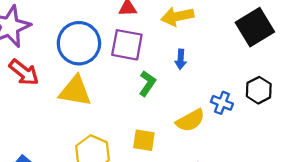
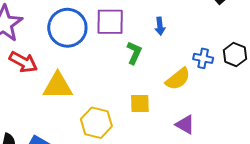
black hexagon: (259, 90) -> (235, 54), moved
yellow triangle: (75, 91) -> (58, 86), moved

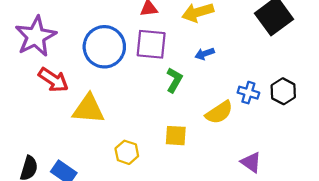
blue arrow: (160, 26) -> (205, 54), turned 72
yellow hexagon: (96, 123) -> (127, 152), size x0.7
purple triangle: (185, 125) -> (251, 162), moved

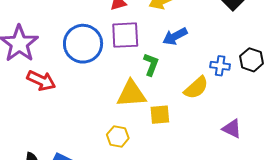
blue arrow: (205, 54) -> (175, 36), size x1.4
yellow triangle: (88, 109) -> (131, 94), moved

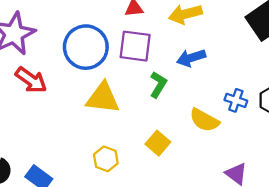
yellow semicircle: (196, 88) -> (204, 120), turned 60
yellow triangle: (131, 94) -> (103, 98), moved
yellow square: (160, 115) -> (158, 143), turned 35

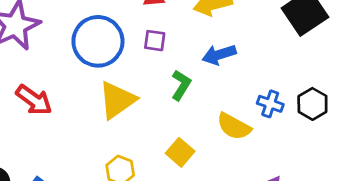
purple square: (135, 46) -> (155, 41), size x0.6
red arrow: (31, 80) -> (34, 100), moved
yellow triangle: (103, 98) -> (117, 100), turned -42

